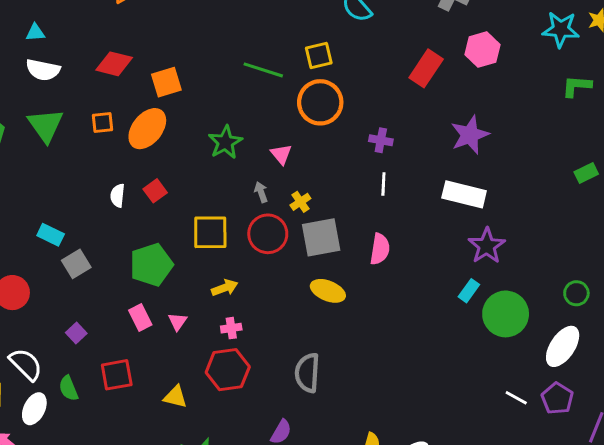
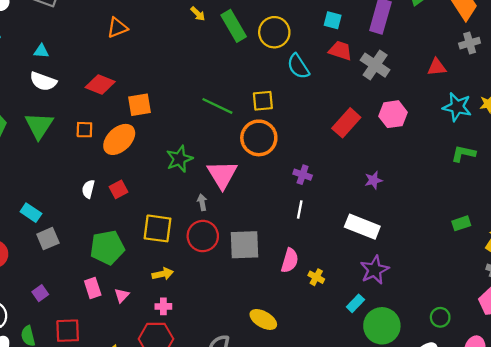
purple star: (470, 135) -> (373, 180), size x0.6
pink triangle: (281, 154) -> (222, 175), size x1.8
yellow cross: (300, 202) -> (316, 277), moved, turned -35
yellow ellipse: (328, 291) -> (263, 319), moved

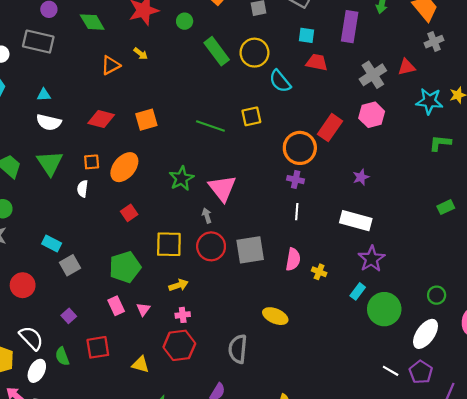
yellow arrow: (198, 14) -> (141, 54), moved
gray cross: (375, 65) -> (373, 75), moved, turned 30
orange square: (139, 105) -> (146, 120), moved
orange circle: (259, 138) -> (300, 148), moved
white semicircle: (88, 189) -> (83, 189), moved

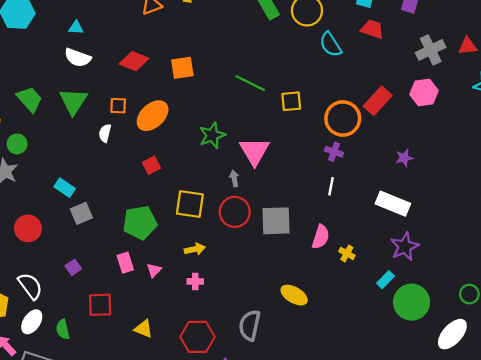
yellow square: (251, 116) -> (291, 101), moved
red hexagon: (179, 345) -> (198, 337), moved
green semicircle: (62, 356) -> (63, 329), moved

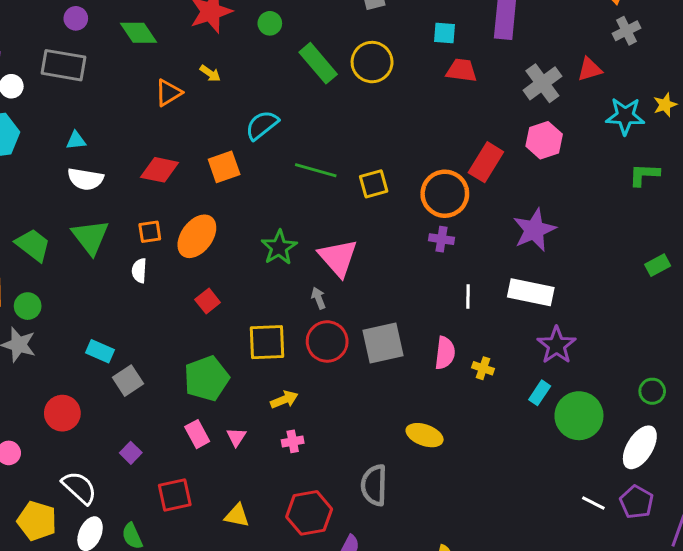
cyan semicircle: (330, 44) -> (262, 125), moved, turned 95
purple star: (404, 158) -> (534, 230), size x1.8
white line: (331, 186) -> (468, 297), moved

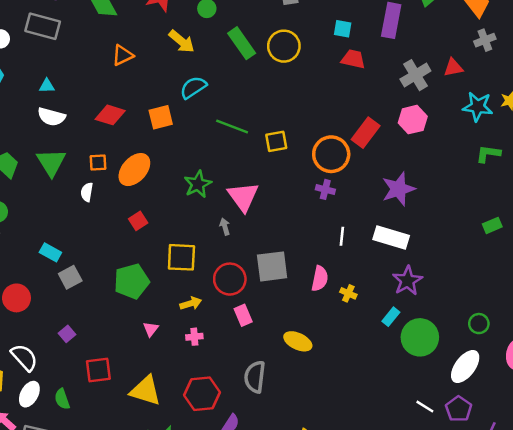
yellow arrow: (210, 73) -> (182, 41), moved, size x1.6
red circle: (327, 341) -> (230, 279), moved
pink rectangle: (197, 434) -> (243, 315), moved
yellow triangle: (237, 516) -> (145, 391), size x1.6

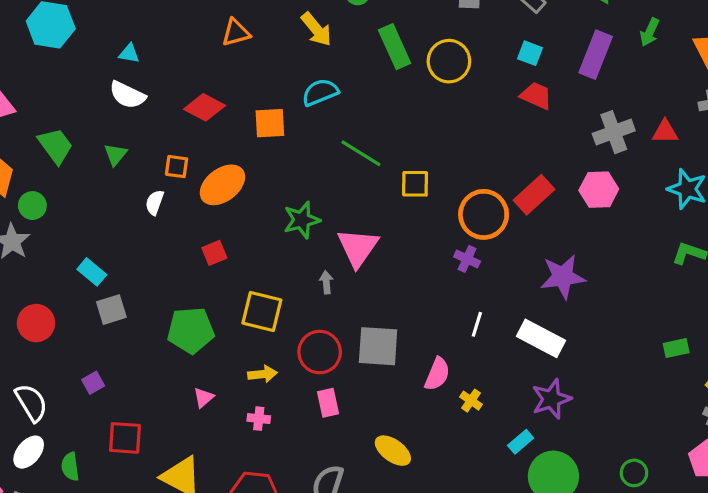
green triangle: (51, 162) -> (115, 154), size x0.6

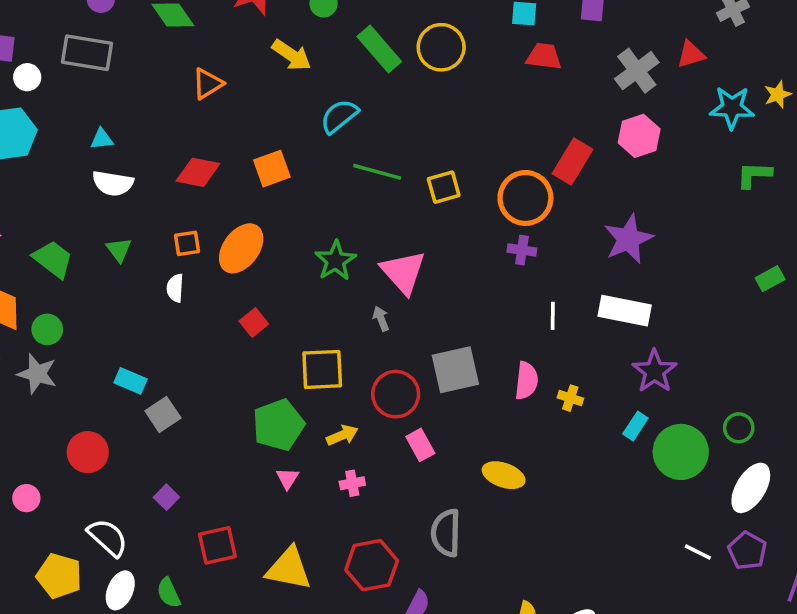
cyan semicircle: (320, 92) -> (339, 116), moved
green pentagon: (191, 330) -> (278, 425), moved
green circle: (634, 473) -> (739, 428), moved

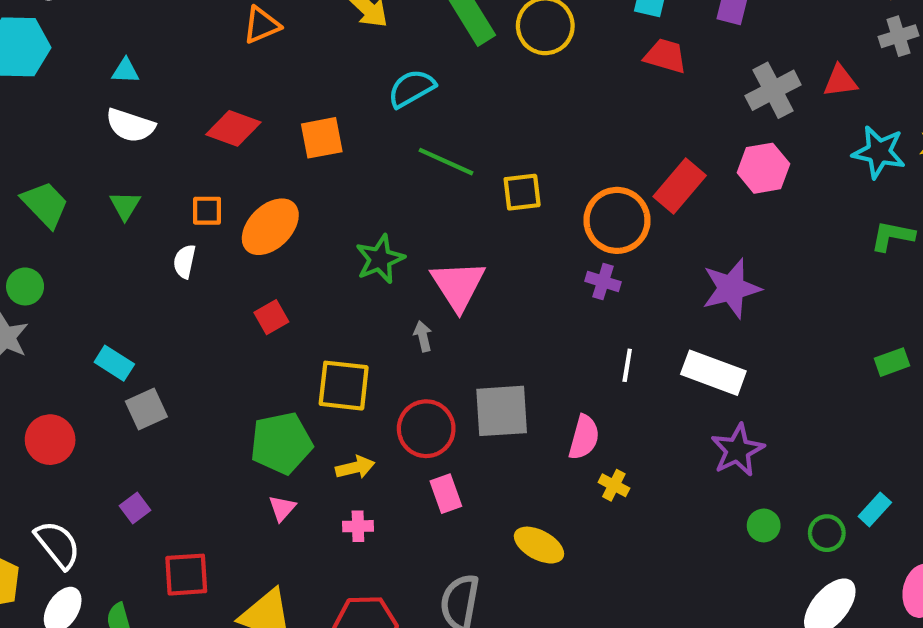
yellow cross: (570, 398) -> (614, 485), moved
cyan rectangle: (635, 426) -> (875, 509), moved
green circle: (681, 452) -> (764, 525), moved, size x0.5

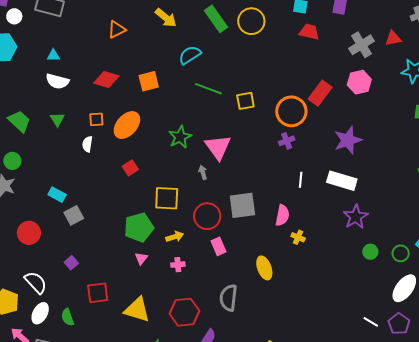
purple cross: (603, 282) -> (287, 141), turned -35
yellow ellipse: (539, 545) -> (264, 268), turned 45

